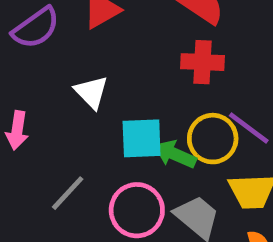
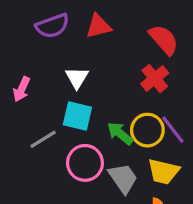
red cross: (203, 62) -> (155, 78), turned 32
cyan square: (142, 138) -> (77, 116), moved

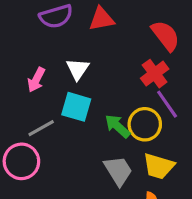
pink arrow: (22, 89) -> (36, 80), moved
purple line: (173, 130) -> (167, 104), moved
pink circle: (85, 163) -> (21, 161), moved

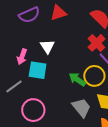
cyan square: (76, 107) -> (38, 70), moved
gray line: (41, 128) -> (14, 86), moved
pink circle: (21, 161) -> (33, 110), moved

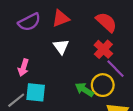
white triangle: (47, 46) -> (61, 47), moved
cyan square: (38, 70) -> (36, 92), moved

